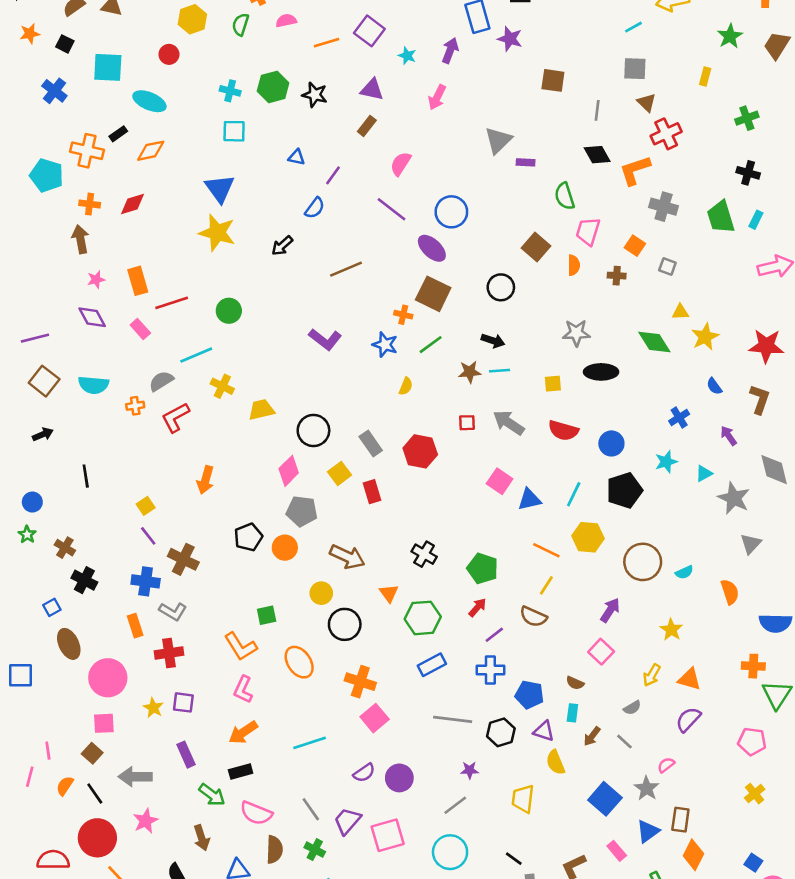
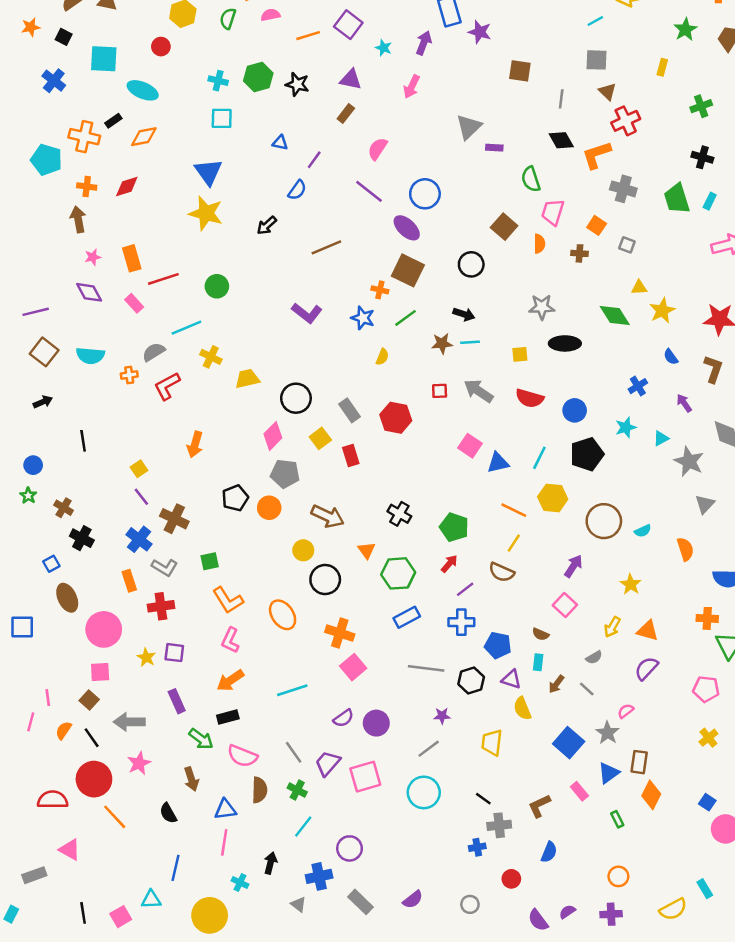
blue cross: (146, 581) -> (139, 539), turned 30
green square: (267, 615) -> (210, 561), moved

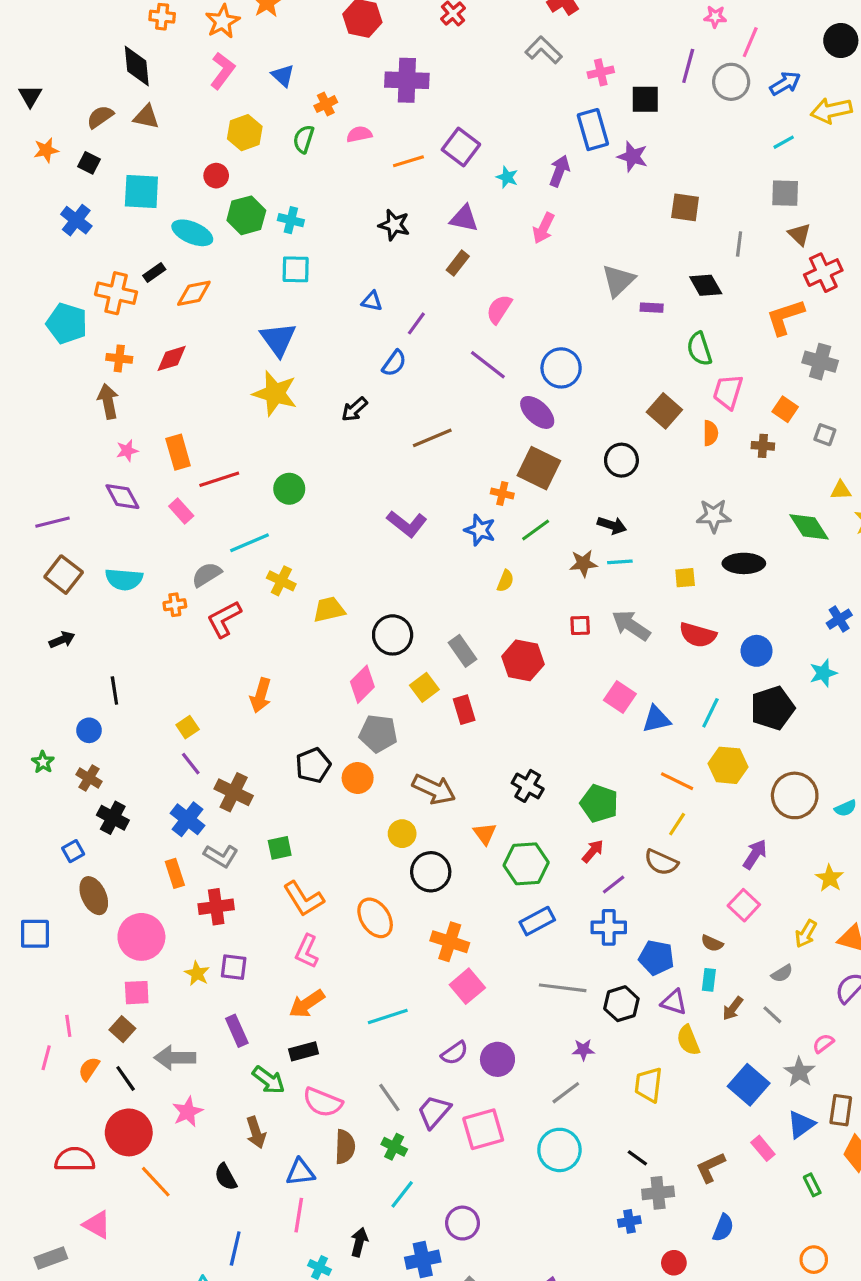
green hexagon: (258, 77) -> (246, 215), moved
black diamond: (561, 140) -> (706, 285), moved
blue circle: (33, 465) -> (89, 730), moved

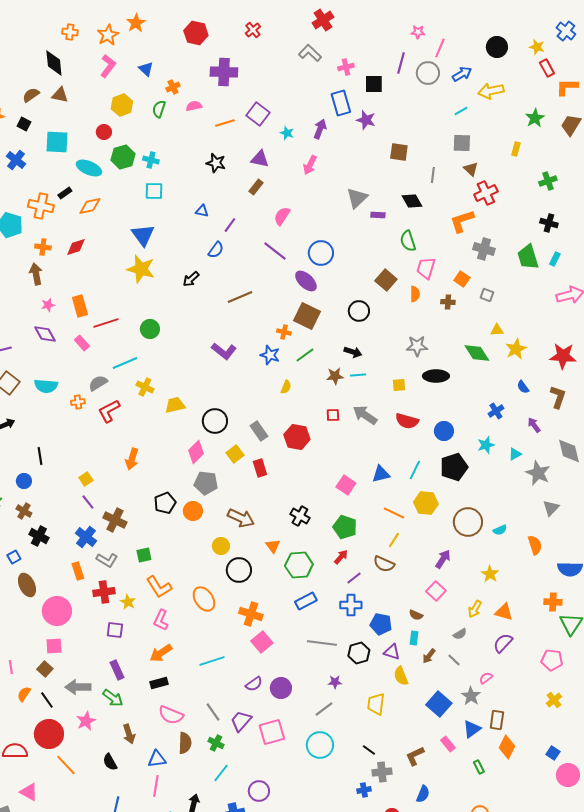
pink square: (620, 697) -> (346, 485), moved
yellow star: (197, 973) -> (128, 602), moved
green arrow: (269, 1080) -> (113, 698), moved

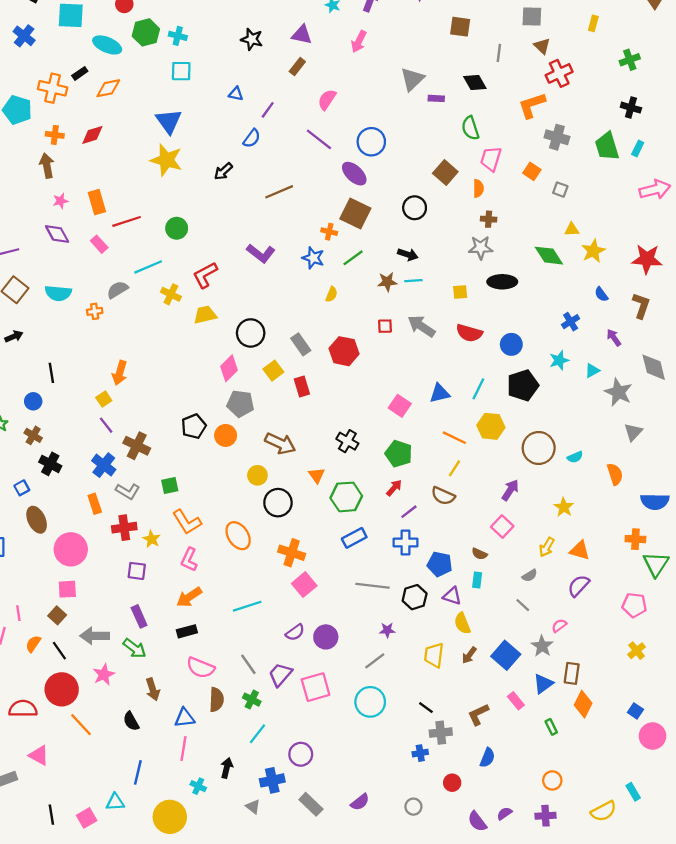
brown cross: (448, 302) -> (489, 219), moved
red L-shape: (109, 411) -> (205, 275), moved
orange arrow: (132, 459) -> (120, 373), moved
brown arrow: (429, 656) -> (469, 655), moved

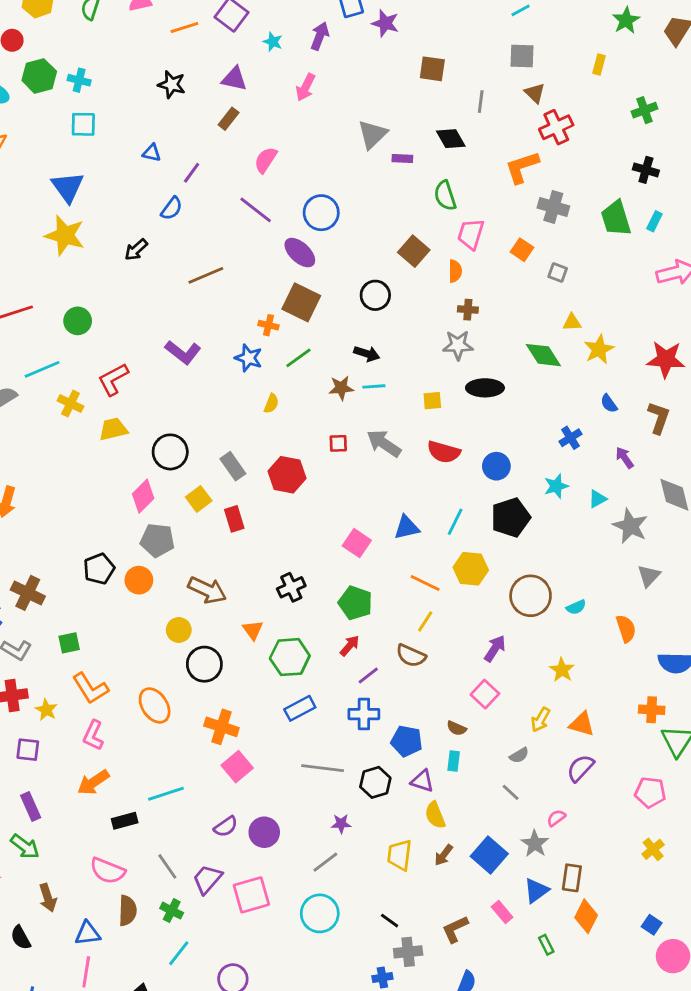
black cross: (347, 441) -> (291, 587), turned 35
black rectangle: (187, 631) -> (125, 821), moved

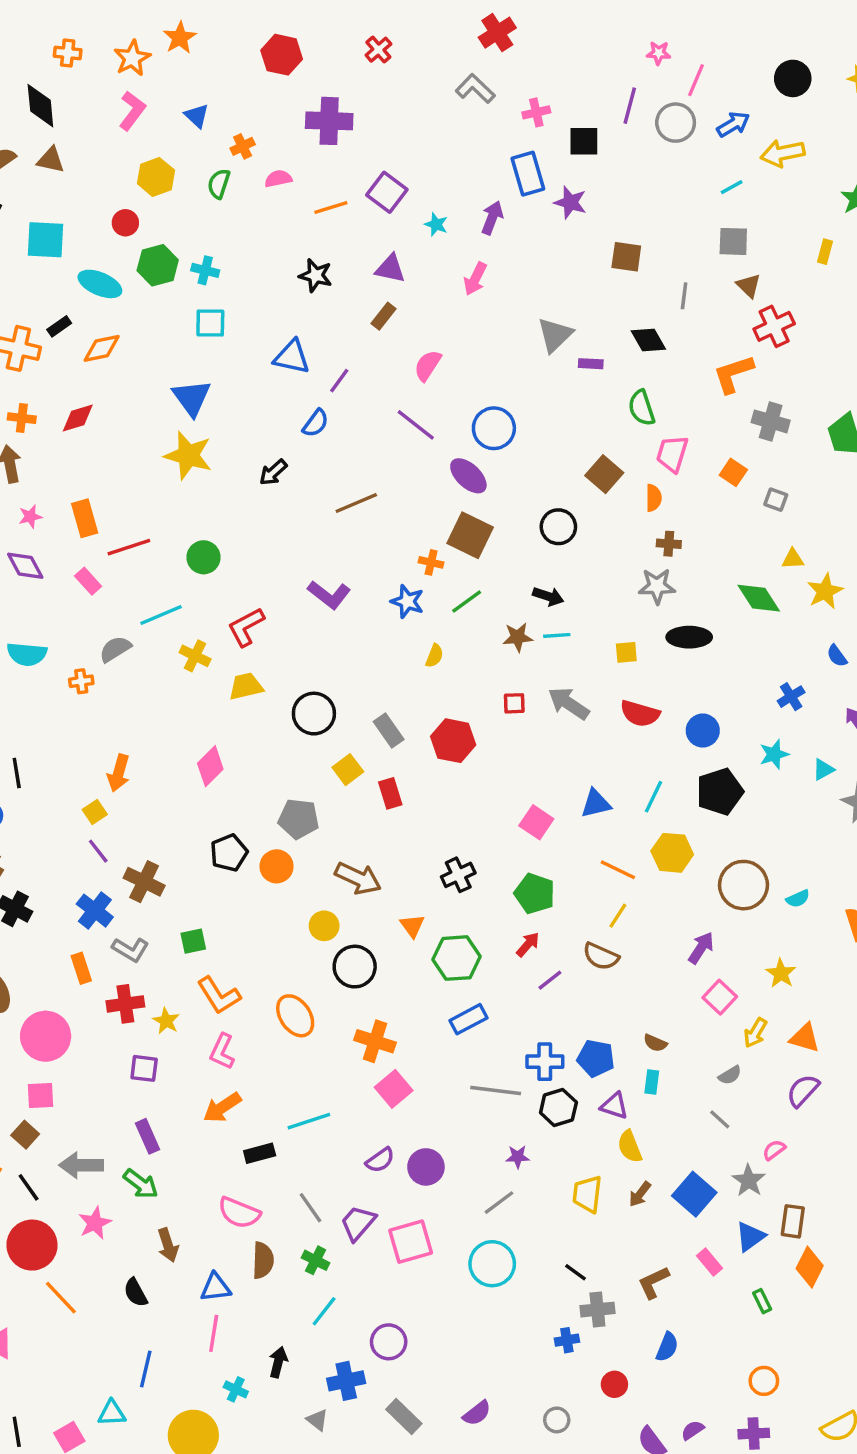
blue triangle: (152, 153) -> (292, 357), size x1.6
pink diamond: (143, 496) -> (210, 766), moved
pink square: (485, 694) -> (720, 997), moved
blue cross: (364, 714) -> (545, 1062), moved

